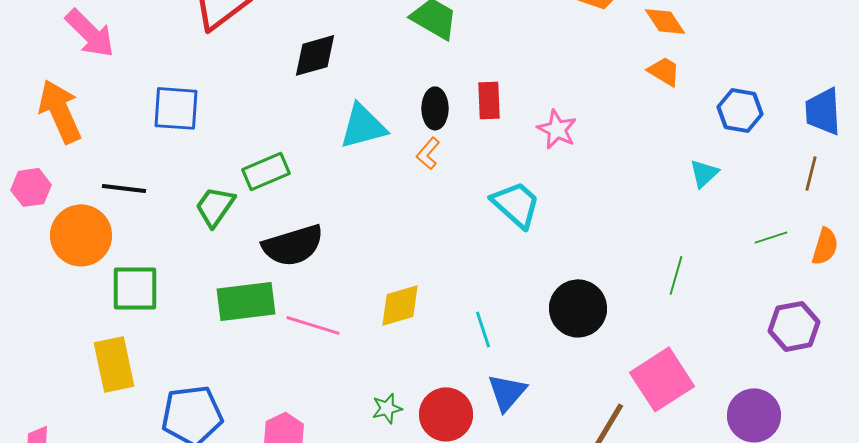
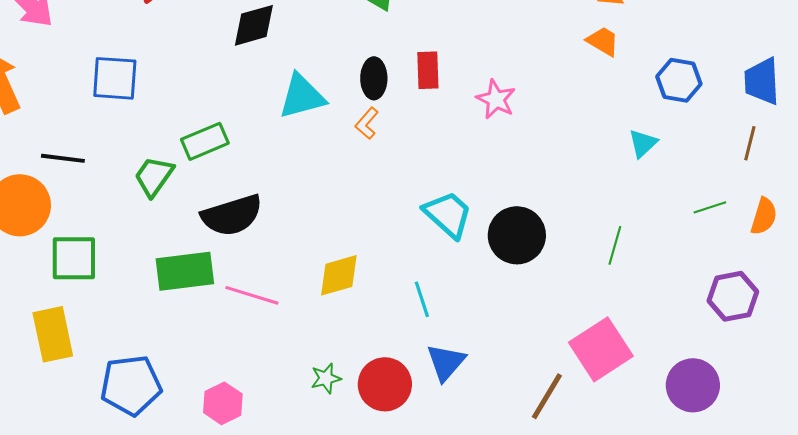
cyan trapezoid: (516, 204) -> (448, 214), moved
black circle: (578, 308) -> (517, 235), moved

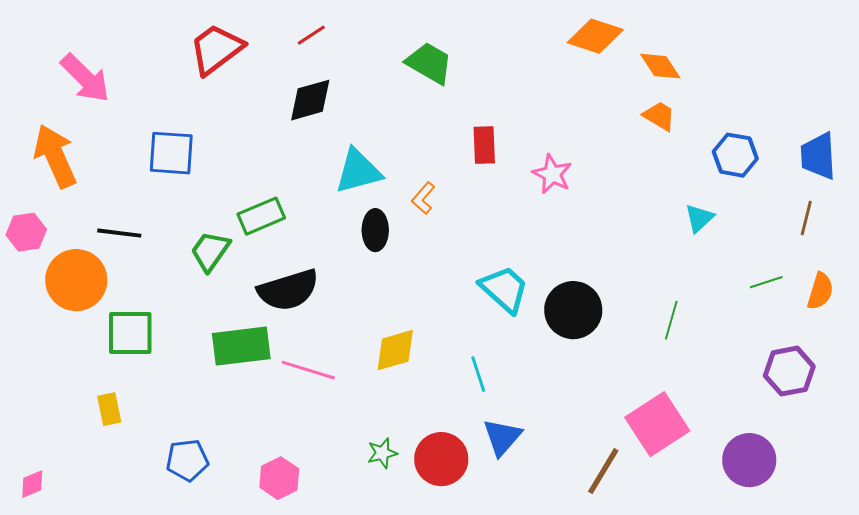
black ellipse: (374, 78) -> (375, 230), moved
yellow rectangle: (53, 334) -> (109, 409), size x0.6
blue pentagon: (131, 385) -> (187, 460), size x0.7

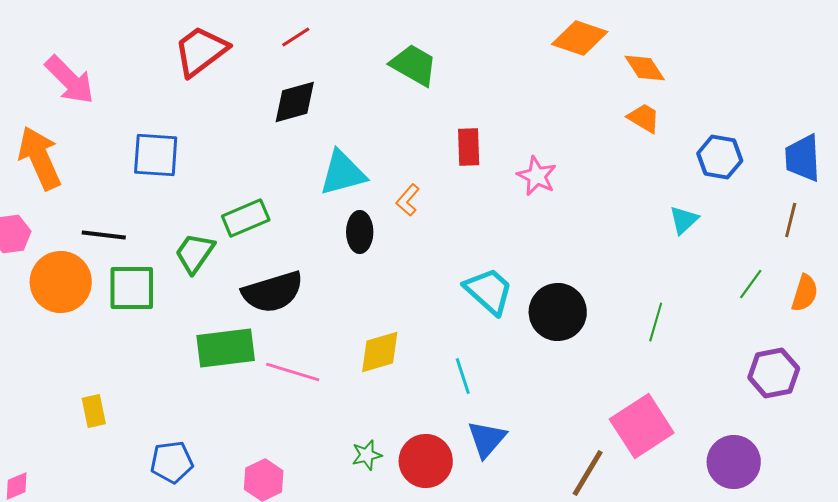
green line: (766, 282) -> (751, 284), turned -36
green square: (130, 333) -> (132, 288), moved

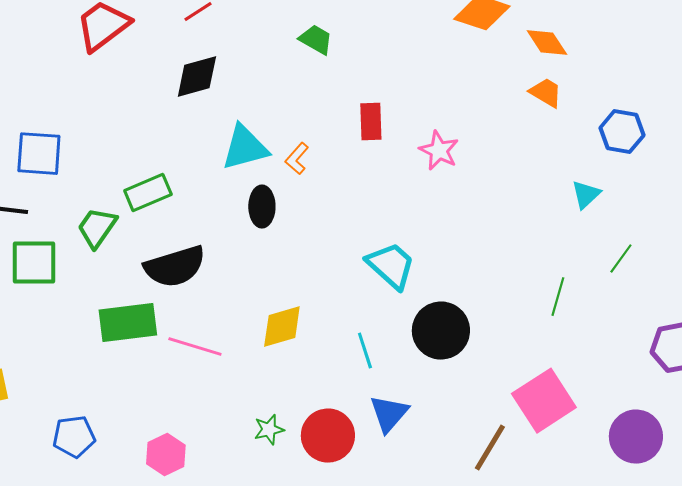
green trapezoid: (414, 65) -> (316, 40), size x0.7
blue square: (156, 155) -> (39, 154), moved
orange L-shape: (408, 200) -> (297, 159), moved
green line: (751, 284) -> (621, 259), moved
black circle: (558, 312) -> (441, 331), moved

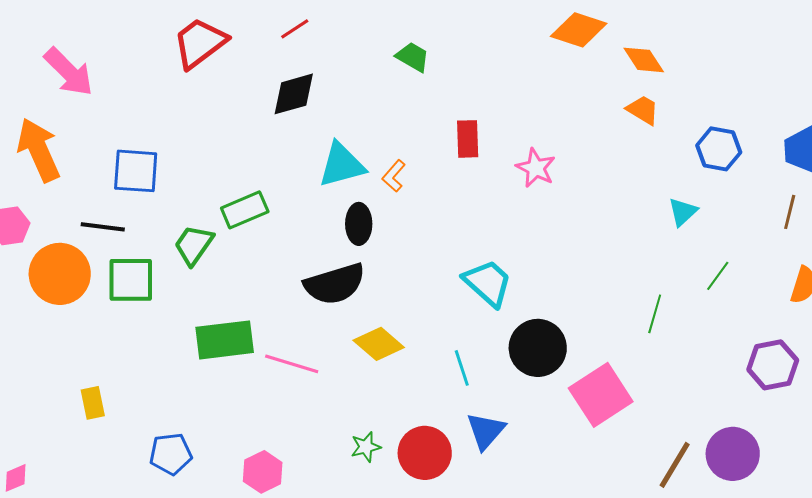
black semicircle: (175, 267) -> (335, 284), moved
yellow diamond: (282, 327) -> (379, 344), turned 57
pink square: (544, 401) -> (601, 395), moved
brown line: (490, 448) -> (675, 465), moved

